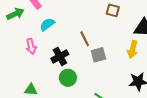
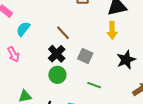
gray square: (98, 55) -> (85, 56), moved, turned -35
black cross: (60, 56) -> (57, 54), moved

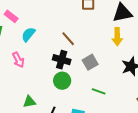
black cross: (57, 54) -> (62, 60), turned -30
gray square: (85, 56) -> (90, 62), turned 35

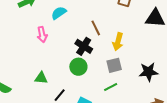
yellow arrow: (117, 37) -> (118, 42), moved
gray square: (90, 62) -> (114, 65), moved
green line: (99, 91) -> (111, 87), turned -64

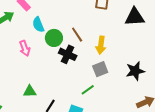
cyan semicircle: (59, 13) -> (38, 25), turned -70
green circle: (78, 67) -> (54, 38), moved
green line: (111, 87) -> (88, 90), moved

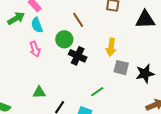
cyan semicircle: (38, 25) -> (37, 25), moved
brown line: (77, 35) -> (78, 20), moved
gray square: (100, 69) -> (121, 68), moved, turned 35

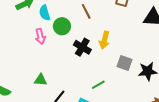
green circle: (64, 39) -> (62, 26), moved
yellow arrow: (111, 47) -> (104, 40), moved

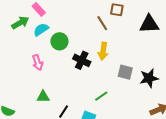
brown line: (86, 11) -> (102, 23), moved
cyan semicircle: (45, 13) -> (41, 30), turned 77
pink arrow: (40, 36) -> (38, 62), moved

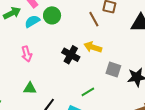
green circle: (59, 41) -> (52, 15), moved
yellow arrow: (103, 51) -> (93, 47), turned 96

